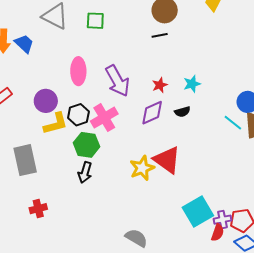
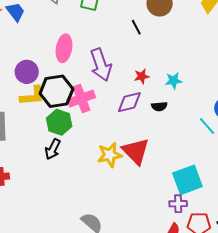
black line: (160, 35) -> (136, 27), moved, turned 63
black hexagon: (78, 115) -> (56, 91), size x1.5
cyan square: (198, 212) -> (187, 180), moved
purple cross: (223, 220) -> (178, 204), moved

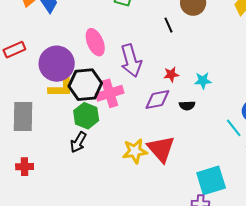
pink ellipse: (64, 48) -> (95, 42), turned -36
purple circle: (27, 72) -> (57, 64), size x1.5

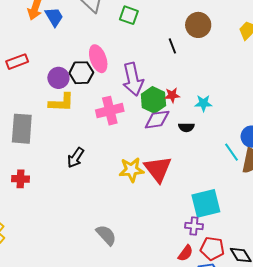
purple circle: (57, 64) -> (58, 78), size x0.6
black hexagon: (85, 85) -> (81, 73), moved, size x0.7
green hexagon: (86, 116) -> (153, 100), moved

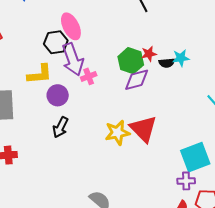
purple circle: (58, 78) -> (58, 95), moved
purple arrow: (133, 79) -> (73, 59), moved
pink cross: (110, 111) -> (89, 76), size x0.6
black semicircle: (186, 127) -> (167, 63), moved

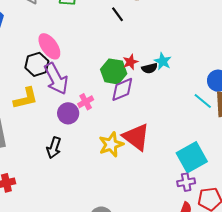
cyan star: (181, 58) -> (163, 61), turned -30
pink cross: (89, 76) -> (86, 102), moved
purple circle: (58, 95) -> (68, 113), moved

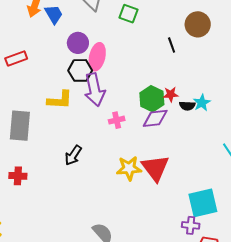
pink ellipse: (49, 46) -> (97, 57), turned 32
purple circle: (68, 113) -> (78, 43), moved

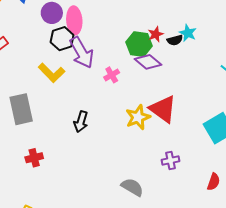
yellow L-shape: (60, 100) -> (52, 73), turned 60
purple diamond: (155, 118) -> (148, 62), turned 64
purple cross: (191, 225) -> (170, 161), moved

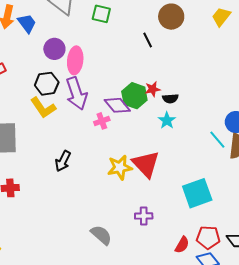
cyan star: (188, 33) -> (167, 120), moved
black hexagon: (62, 39) -> (47, 84), moved
purple diamond: (148, 62) -> (117, 105), moved

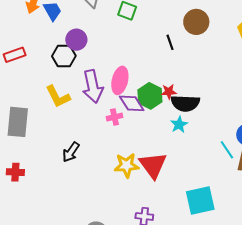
pink ellipse: (75, 60) -> (120, 80), moved
black hexagon: (47, 84) -> (64, 56), moved
black semicircle: (170, 99) -> (185, 103), size x1.8

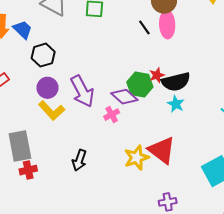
purple circle: (76, 40) -> (47, 88), moved
black hexagon: (64, 56) -> (43, 55), moved
pink ellipse: (120, 80) -> (167, 24), moved
red cross: (15, 172) -> (28, 170), moved

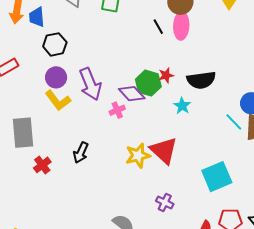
blue trapezoid: (23, 30) -> (37, 17), turned -145
black semicircle: (176, 82) -> (201, 80), moved
red cross: (28, 170) -> (42, 165), moved, turned -30
purple cross: (168, 202) -> (165, 202), turned 30

